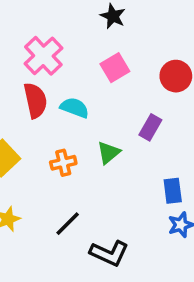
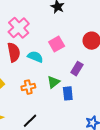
pink square: (115, 68) -> (57, 44), moved
blue rectangle: (173, 191) -> (68, 93), moved

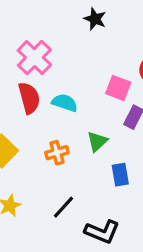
pink square: (57, 44) -> (118, 88), moved, turned -35
blue rectangle: (68, 93) -> (120, 175), moved

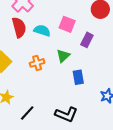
pink square: (118, 88) -> (67, 24), moved
black line: (64, 207) -> (27, 113), moved

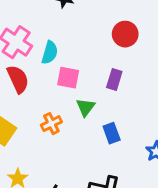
pink square: (67, 24) -> (68, 78), moved
cyan semicircle: (42, 31) -> (50, 53), moved, turned 98

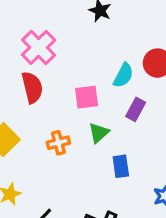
cyan semicircle: (50, 53) -> (123, 75), moved
pink square: (68, 78) -> (87, 97), turned -30

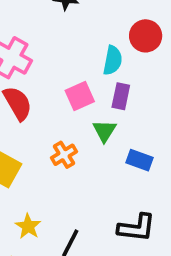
purple rectangle: (136, 109) -> (121, 96), moved
blue rectangle: (121, 166) -> (140, 160), turned -45

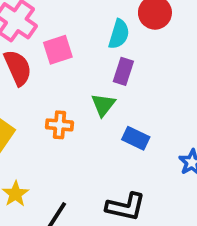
pink square: (80, 96) -> (58, 50), moved
orange cross: (64, 155) -> (60, 125), turned 30

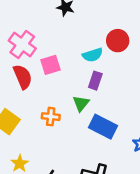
cyan semicircle: (119, 34) -> (93, 55), turned 54
blue rectangle: (136, 138) -> (103, 127), size x1.5

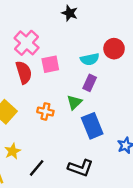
blue rectangle: (103, 127) -> (92, 126), turned 35

